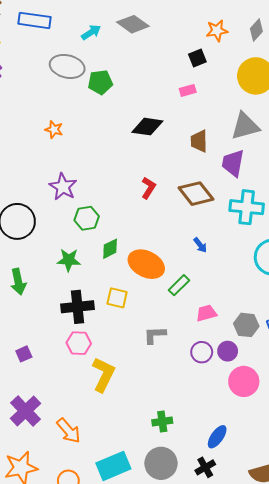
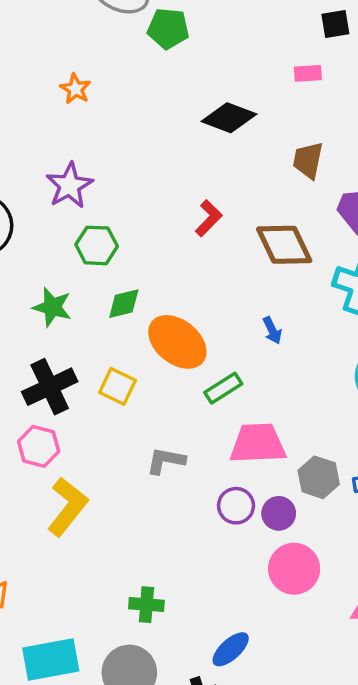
black cross: (77, 307) -> (50, 387), turned -32
pink trapezoid: (206, 313) -> (258, 444), size x1.6

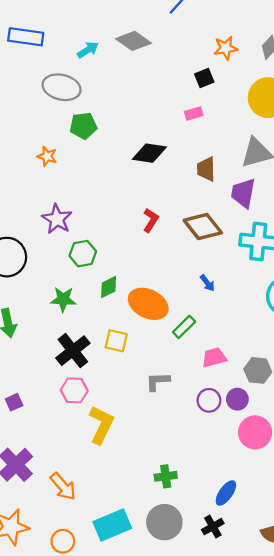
green pentagon: (168, 28) -> (83, 126), moved
pink trapezoid: (258, 444) -> (214, 357), size x0.7

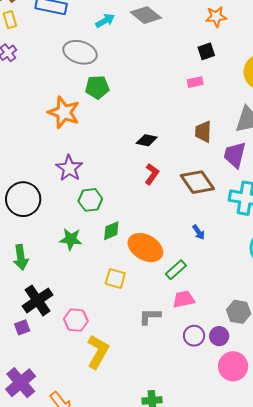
orange star: (226, 48) -> (216, 17), moved
black diamond: (149, 153) -> (147, 140), moved, size x0.7
orange star: (47, 156) -> (64, 112), size x1.8
black cross: (73, 351) -> (38, 300), moved
pink trapezoid: (214, 357) -> (184, 299), moved

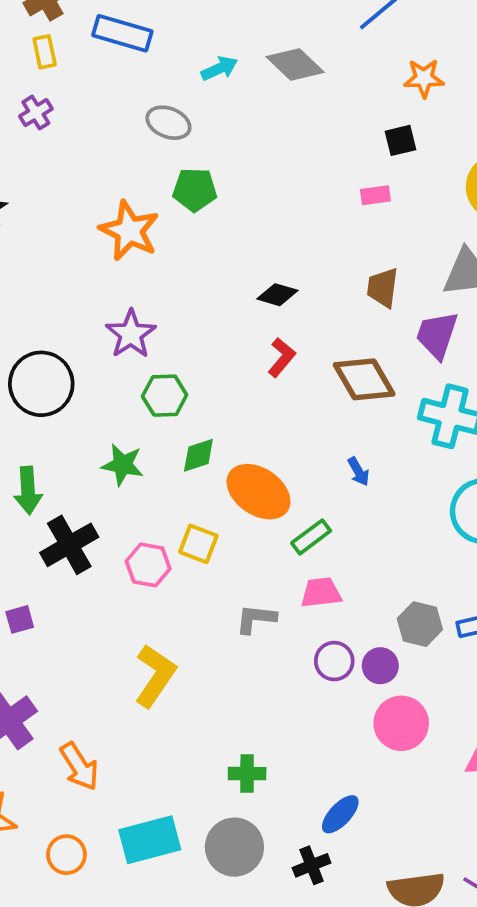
gray ellipse: (80, 52) -> (168, 123), size x0.7
black cross: (38, 300) -> (69, 545), moved
pink hexagon: (76, 320) -> (148, 565), moved

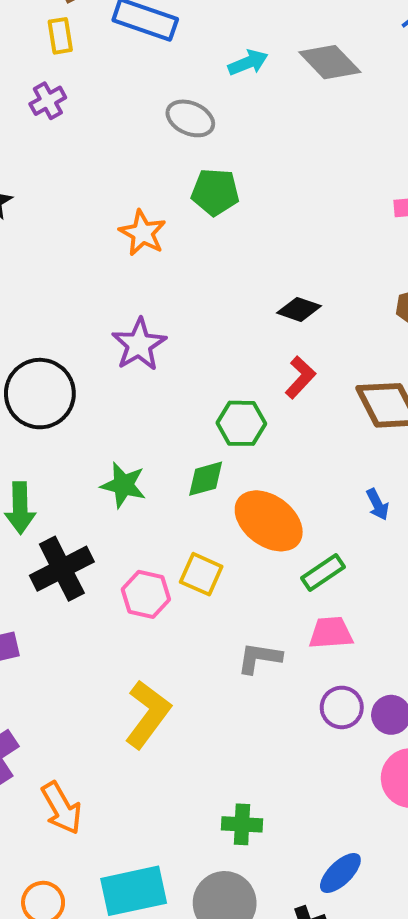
orange star: (129, 231) -> (143, 233), size x0.7
green hexagon: (165, 396) -> (241, 423), moved

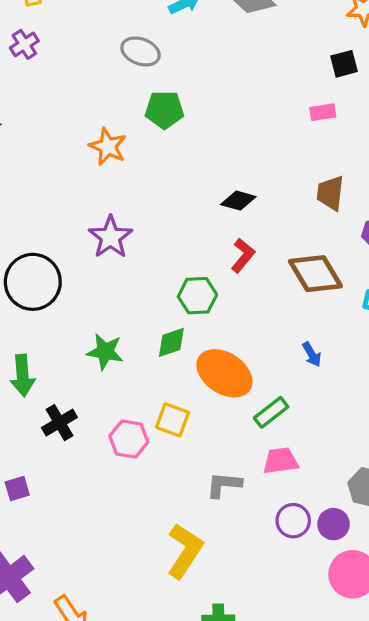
black cross: (62, 569) -> (59, 423), size x0.7
yellow L-shape: (148, 714) -> (185, 551), moved

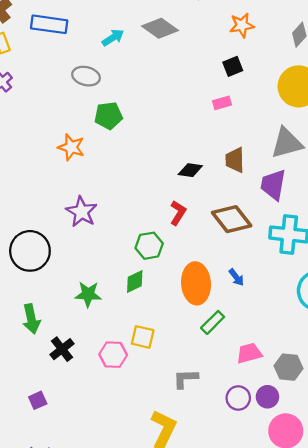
black diamond: (238, 201) -> (190, 170), moved
orange ellipse: (224, 373) -> (196, 283), moved, turned 60
pink trapezoid: (281, 461) -> (249, 353), moved

